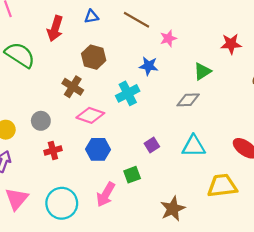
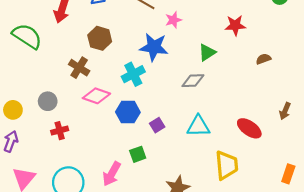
blue star: (149, 66) -> (154, 47), size x1.5
blue hexagon: (98, 149) -> (128, 112), moved
yellow trapezoid: (222, 186) -> (227, 165), turned 92

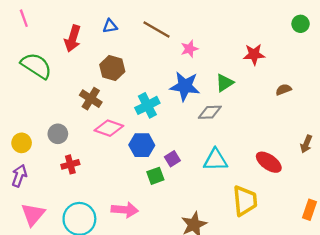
blue star: (154, 47) -> (185, 86), moved
green square: (138, 154) -> (155, 176), moved
pink arrow: (112, 174) -> (125, 210), turned -115

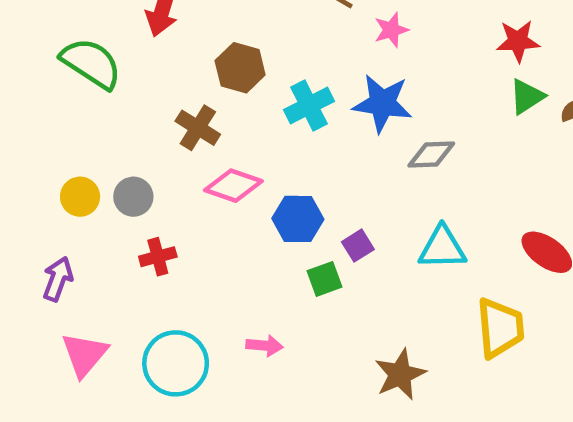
green triangle: (225, 83) -> (527, 97), moved
cyan cross: (147, 105) -> (309, 106), moved
yellow circle: (22, 143) -> (80, 197), moved
pink arrow: (125, 210) -> (265, 346), size x0.7

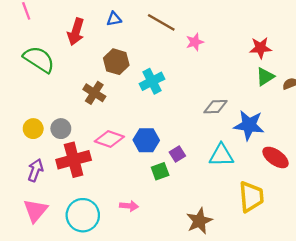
blue star: (382, 103) -> (249, 125), moved
pink diamond: (233, 186) -> (109, 139), moved
red cross: (158, 257) -> (74, 160), size x1.8
purple arrow: (58, 279) -> (35, 170), moved

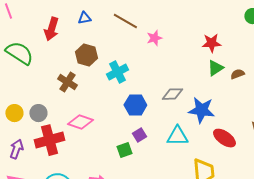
blue hexagon: (146, 140) -> (135, 105), moved

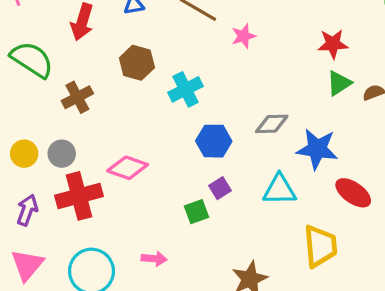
brown cross: (67, 82) -> (77, 97), moved, turned 30

